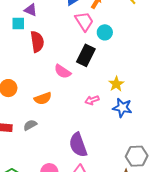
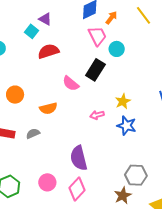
cyan square: (18, 23) -> (31, 31), turned 32
red semicircle: (37, 42) -> (48, 51), turned -105

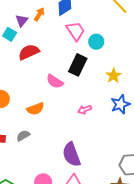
orange arrow: (111, 18) -> (39, 14), moved
purple triangle: (45, 19) -> (22, 20), turned 48
yellow star: (123, 101) -> (113, 76), moved
blue star: (127, 126) -> (120, 104), moved, turned -30

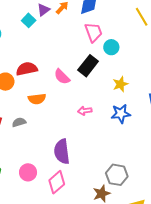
red semicircle: (29, 52) -> (27, 69), moved

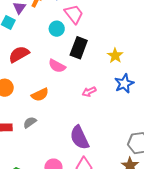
cyan circle: (111, 47) -> (57, 29), moved
red semicircle: (27, 69) -> (19, 54), moved

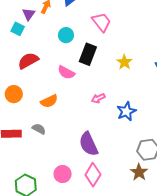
pink trapezoid: (74, 14) -> (101, 22), moved
blue star: (124, 84) -> (126, 111), moved
gray semicircle: (30, 122) -> (39, 129), turned 64

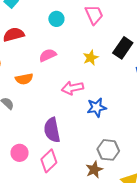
black rectangle: (88, 54) -> (123, 48), moved
yellow star: (124, 62) -> (91, 58), moved
pink semicircle: (66, 72) -> (48, 55), turned 114
pink arrow: (98, 98) -> (72, 88), size x1.5

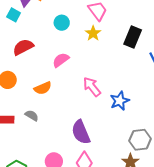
yellow star: (91, 58) -> (93, 33), moved
pink arrow: (72, 88) -> (92, 87), turned 75

